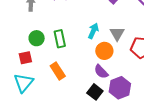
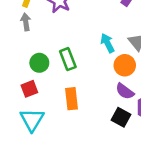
cyan arrow: (93, 31) -> (107, 43), turned -42
orange rectangle: (58, 71) -> (72, 99), turned 36

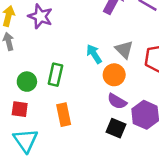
green rectangle: (68, 59) -> (55, 75), turned 40
red square: (29, 89) -> (20, 109), turned 35

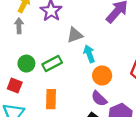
gray triangle: (124, 50) -> (75, 35), moved, turned 42
green rectangle: (55, 75) -> (52, 63), turned 36

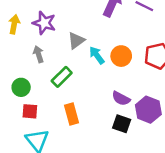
gray arrow: (19, 26) -> (39, 54), moved
green circle: (26, 64) -> (21, 87), moved
orange circle: (102, 75) -> (121, 56), moved

